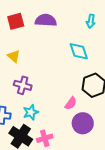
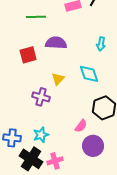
red square: (16, 21) -> (28, 55), moved
yellow triangle: (14, 56) -> (58, 79), moved, turned 32
purple cross: (23, 85) -> (41, 97), moved

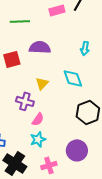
pink semicircle: (81, 126) -> (38, 119), moved
cyan star: (41, 135) -> (38, 139), moved
pink cross: (55, 161) -> (49, 165), moved

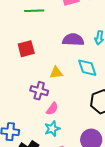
purple semicircle: (40, 47) -> (73, 40), moved
yellow triangle: (42, 83) -> (56, 73), turned 40

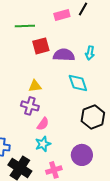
red square: (26, 49) -> (41, 46), moved
yellow triangle: (56, 73) -> (35, 86), moved

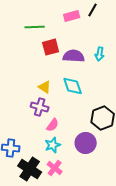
cyan diamond: (78, 83) -> (73, 86), moved
yellow triangle: (35, 86) -> (45, 87), turned 40
purple circle: (82, 155) -> (86, 143), moved
pink cross: (54, 170) -> (55, 168), moved, turned -35

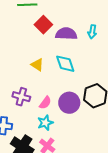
red square: (51, 47) -> (43, 25), turned -30
purple cross: (40, 107) -> (21, 97), moved
purple circle: (86, 143) -> (69, 103), moved

